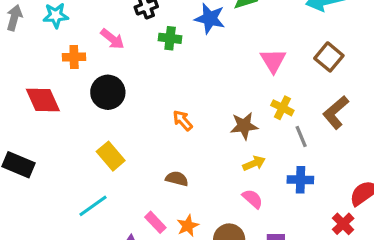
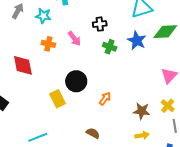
black circle: (108, 92) -> (76, 81), moved
orange arrow: (183, 120) -> (105, 99), turned 64
yellow rectangle: (111, 156) -> (57, 99), moved

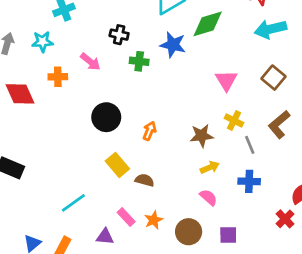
black cross: (100, 24) -> (119, 35), turned 32
red diamond: (23, 65) -> (20, 94), moved
yellow rectangle: (57, 99) -> (117, 165), moved

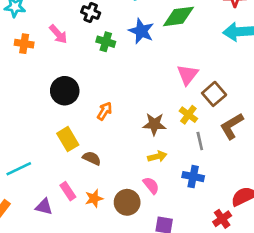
brown square: (274, 78) -> (214, 94), moved
brown circle: (189, 232) -> (127, 202), moved

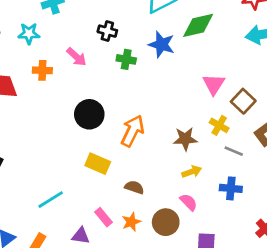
orange arrow: (105, 111) -> (133, 131), size x1.6
yellow rectangle: (68, 139) -> (98, 164), turned -30
gray line: (200, 141) -> (234, 151), turned -48
brown semicircle: (92, 158) -> (134, 187), moved

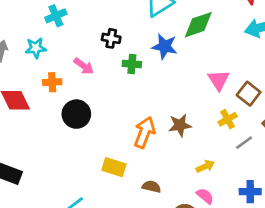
black circle: (89, 114) -> (76, 114), moved
yellow cross: (219, 125) -> (228, 119), turned 36
brown star: (185, 139) -> (180, 125), moved
gray line: (234, 151) -> (244, 143), turned -54
blue cross: (231, 188) -> (250, 192), moved

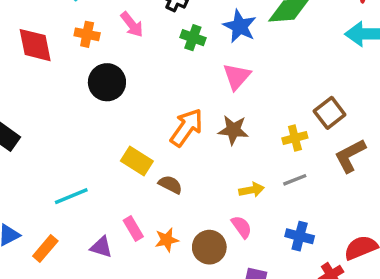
pink triangle: (219, 80) -> (237, 76), moved
gray line: (244, 143) -> (295, 180), moved
brown semicircle: (151, 187) -> (170, 185), moved

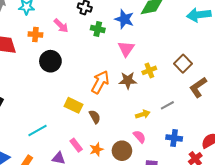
yellow cross: (295, 138) -> (149, 70), moved
brown semicircle: (170, 185) -> (95, 117), turned 40

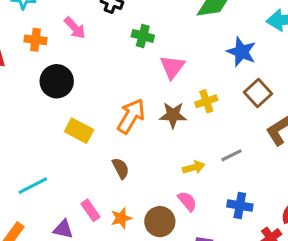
blue star: (124, 19) -> (241, 52), moved
green cross: (98, 29) -> (143, 36), moved
yellow rectangle: (73, 105) -> (79, 131), moved

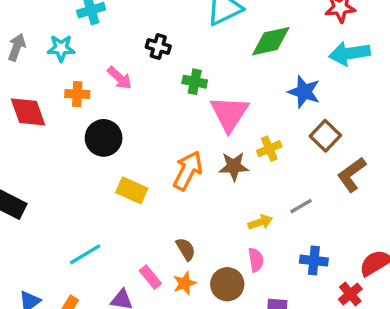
pink triangle: (172, 67) -> (229, 114), size x1.4
brown semicircle: (121, 168) -> (186, 249), moved
pink semicircle: (187, 201) -> (256, 260), turned 35

